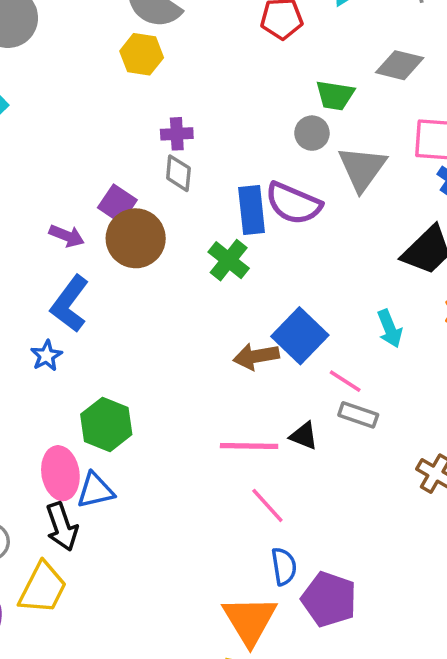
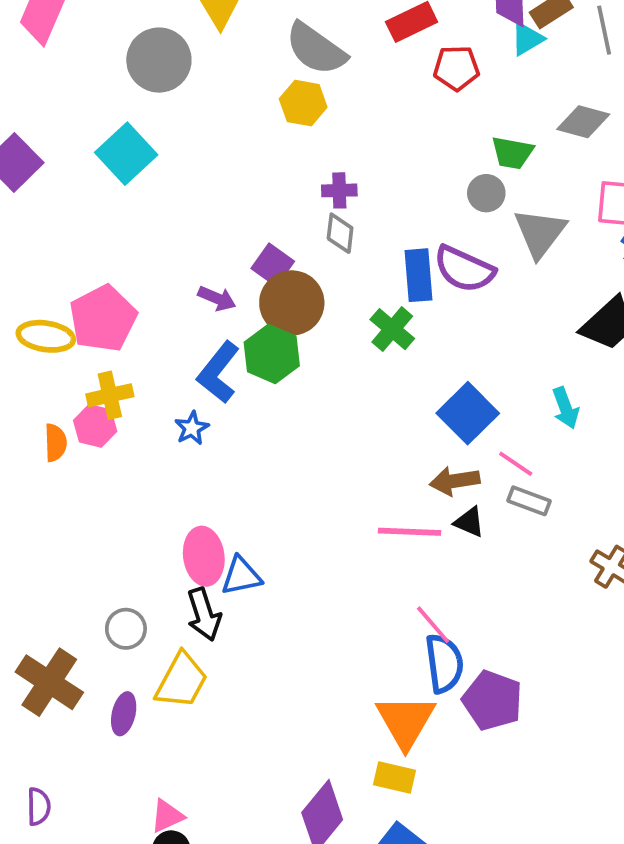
brown arrow: (256, 356) -> (455, 481), moved
green hexagon: (106, 424) -> (272, 354), moved
pink line: (267, 505) -> (433, 625), moved
blue semicircle: (284, 566) -> (444, 663), size x1.4

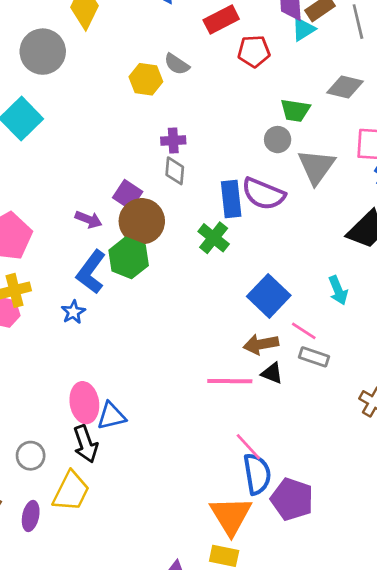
gray semicircle: (316, 49) -> (177, 64), moved, size x0.6

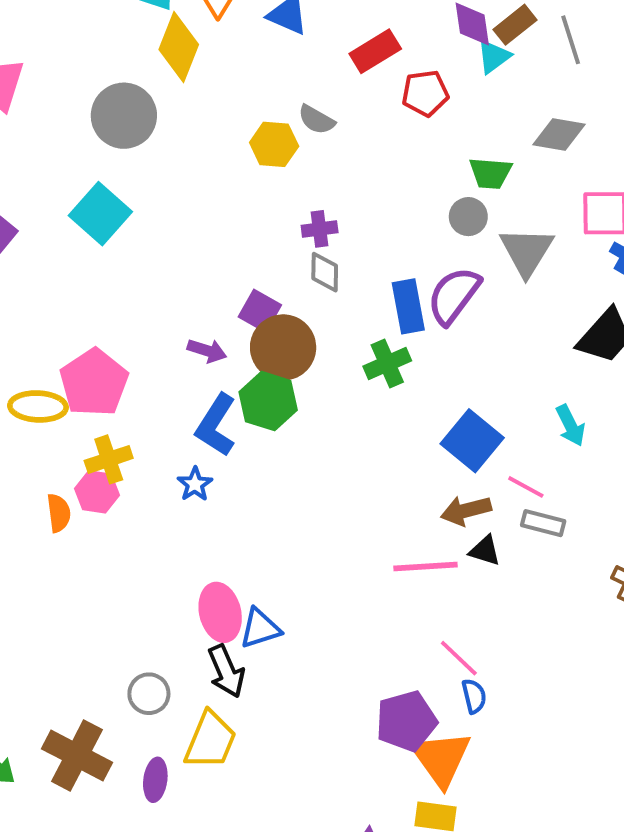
purple semicircle: (263, 194) -> (454, 296), turned 108
green cross: (214, 238) -> (387, 364), turned 32
blue semicircle: (257, 474) -> (474, 696), size x0.6
purple pentagon: (292, 499) -> (406, 721), moved, turned -30

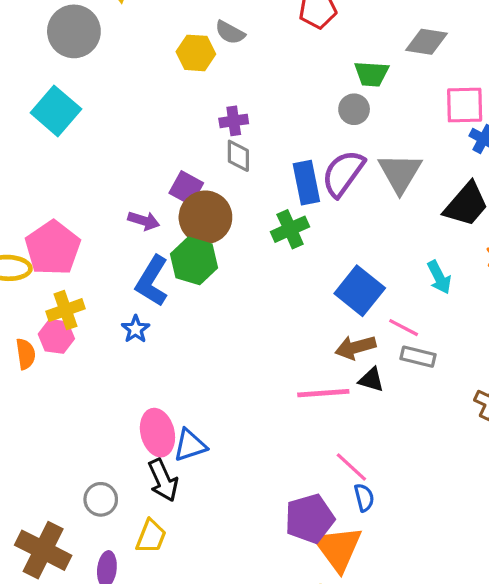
gray triangle: (527, 251) -> (400, 173), moved
yellow trapezoid: (210, 740) -> (151, 536), size x0.7

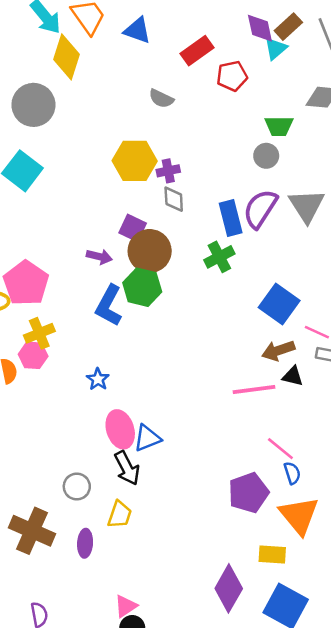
yellow hexagon: (196, 53) -> (135, 161), moved, size x1.4
blue star: (136, 329) -> (98, 379), moved
orange triangle: (338, 548) -> (299, 516), moved

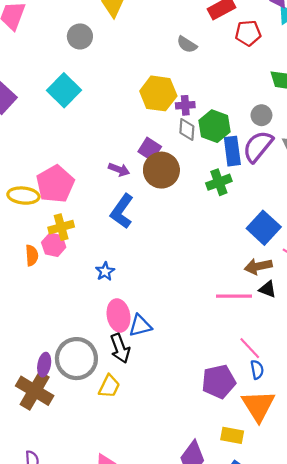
gray circle: (33, 105) -> (80, 36), size x0.7
gray circle: (266, 156) -> (261, 115), moved
green hexagon: (142, 287) -> (214, 126), moved
gray circle: (77, 487) -> (76, 359), size x1.8
purple ellipse: (85, 543) -> (44, 365), moved

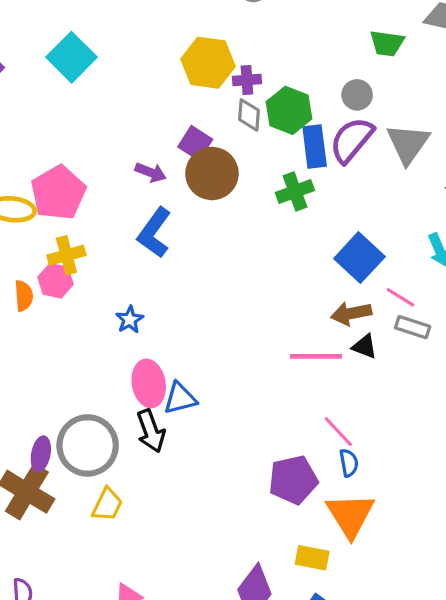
yellow trapezoid: (109, 386) -> (107, 505), moved

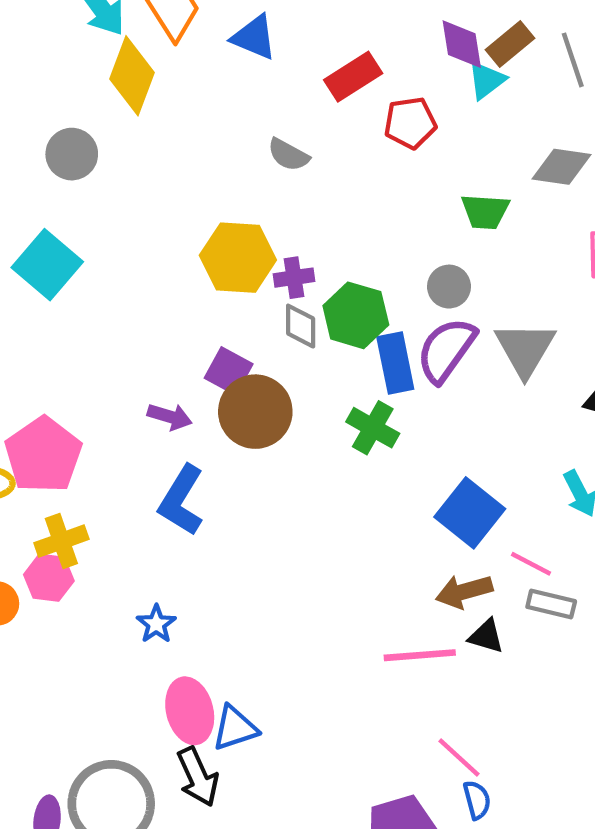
green cross: (295, 191) -> (373, 428), turned -36

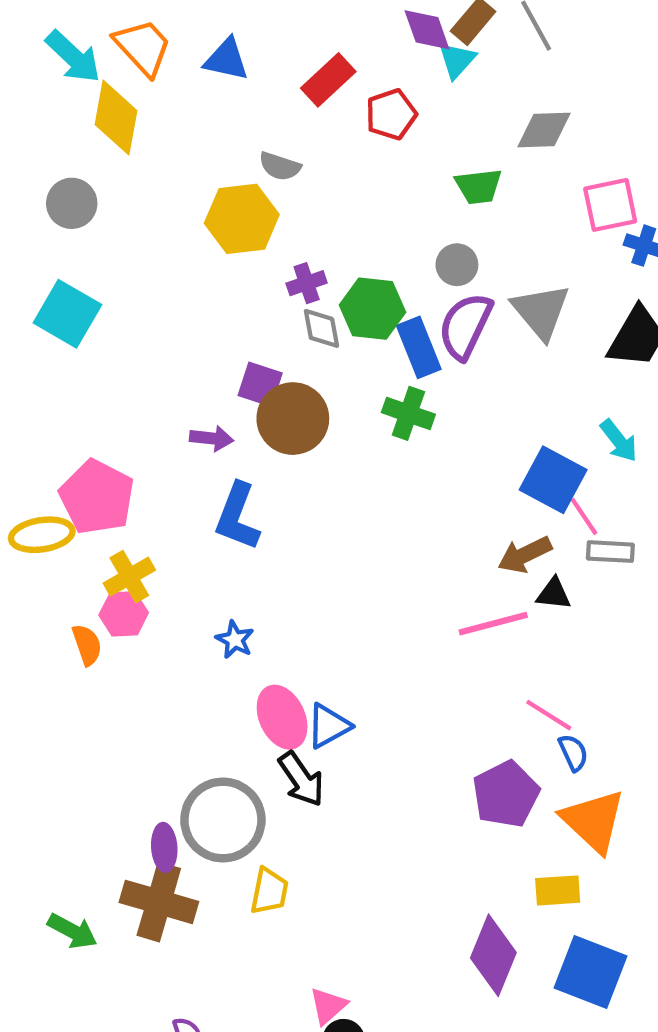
yellow hexagon: (238, 258) -> (242, 219), moved
blue square: (470, 513) -> (553, 480), moved
pink line: (531, 564) -> (584, 516), turned 39

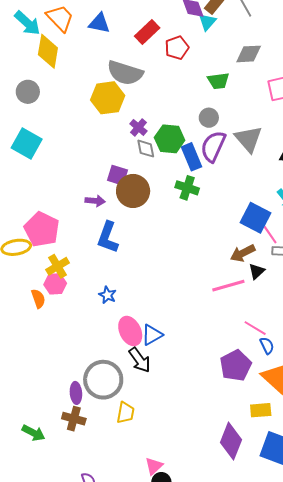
gray semicircle: (280, 166) -> (125, 73), size x1.8
purple cross: (307, 283) -> (138, 127), turned -30
black triangle: (554, 594) -> (257, 271), turned -48
brown cross: (159, 902) -> (74, 419), size x0.7

